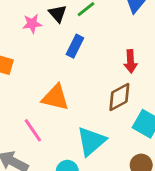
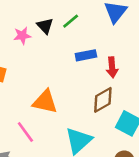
blue rectangle: (75, 46) -> (86, 55), moved, turned 54

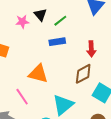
green line: (71, 21) -> (60, 21), moved
blue rectangle: (86, 55) -> (57, 42), moved

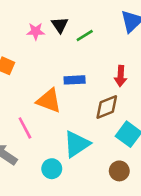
blue rectangle: (57, 42) -> (75, 80), moved

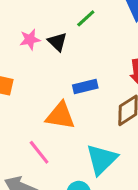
black triangle: (60, 25) -> (57, 42), moved
green line: (85, 35) -> (86, 18), moved

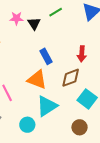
blue rectangle: (85, 87) -> (46, 56), turned 63
orange triangle: (60, 116) -> (37, 79), moved

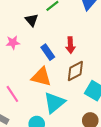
pink star: (16, 18) -> (13, 43), moved
red arrow: (82, 54) -> (70, 45), moved

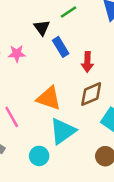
blue rectangle: (48, 52) -> (61, 47), moved

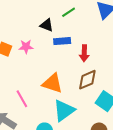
black triangle: (42, 28) -> (47, 25), turned -32
blue rectangle: (61, 47) -> (62, 41), turned -63

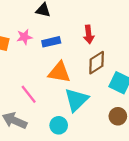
blue rectangle: (62, 41) -> (51, 42), moved

